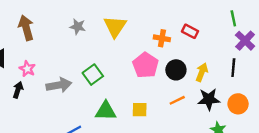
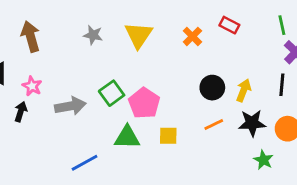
red rectangle: (190, 31) -> (229, 25), moved
orange cross: (162, 38) -> (192, 36), moved, turned 35
pink pentagon: (146, 65) -> (144, 103), moved

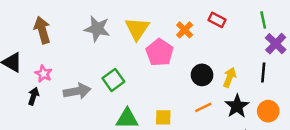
gray star: (93, 35) -> (97, 29), size x1.5
pink pentagon: (144, 103) -> (160, 52), moved
black star: (252, 123) -> (237, 106), turned -30

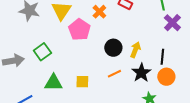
black line: (263, 72) -> (162, 57), moved

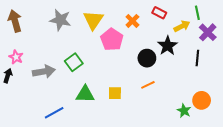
yellow arrow: (135, 50) -> (182, 26), moved, turned 42
black line: (162, 57) -> (197, 58), moved
black star: (141, 73) -> (168, 46), moved
orange circle: (166, 77) -> (202, 100), moved

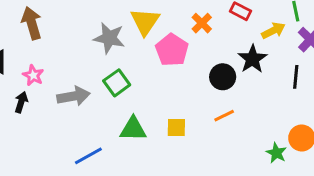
gray star: (60, 20) -> (109, 38), moved

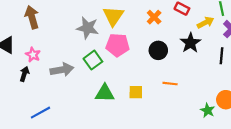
pink pentagon: (172, 50) -> (118, 45), moved, turned -30
black circle: (223, 77) -> (158, 50), moved
orange line: (224, 116) -> (170, 84), turned 32
blue line: (88, 156) -> (40, 113), moved

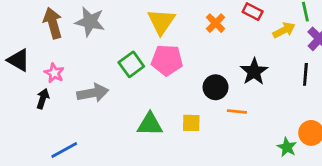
gray star: (88, 28) -> (90, 22), moved
black star: (190, 43) -> (254, 72), moved
black circle: (158, 50) -> (216, 87), moved
green square: (93, 60) -> (131, 64), moved

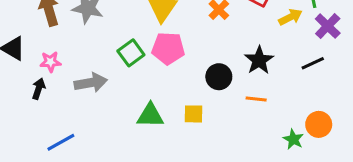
pink star: (54, 73) -> (50, 62), turned -30
black line: (305, 74) -> (313, 63), turned 60
orange line: (237, 112) -> (256, 99), moved

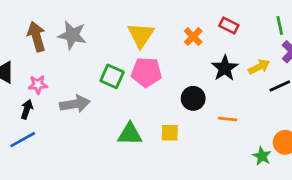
yellow arrow: (290, 17) -> (259, 67), moved
green square: (131, 53) -> (112, 76), turned -30
black star: (259, 60) -> (225, 68), moved
blue line: (61, 142) -> (23, 140), moved

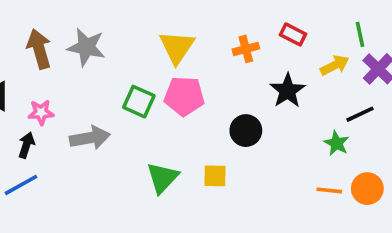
orange cross: (193, 37) -> (246, 49), turned 30
yellow arrow: (259, 67) -> (335, 65), moved
orange line: (228, 119) -> (329, 190), moved
green triangle: (130, 134) -> (162, 178), turned -48
green star: (262, 156) -> (337, 143), moved

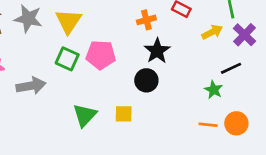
yellow triangle: (177, 47) -> (69, 21), moved
black star: (288, 91) -> (157, 51), moved

